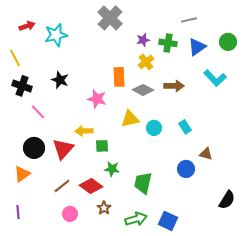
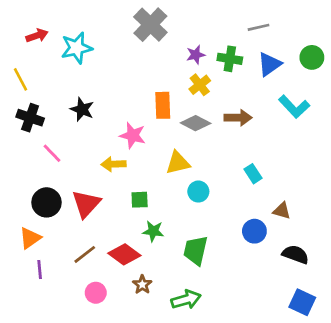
cyan circle: (154, 128) -> (198, 192), moved
yellow arrow: (84, 131) -> (114, 164), moved
black semicircle: (227, 200) -> (295, 254), moved, turned -102
purple line: (18, 212) -> (40, 269), moved
blue square: (168, 221) -> (302, 302), moved

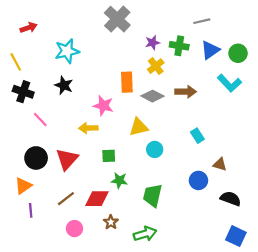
cyan star: (77, 48) -> (67, 51), moved
green circle: (312, 57) -> (238, 53), moved
red diamond: (124, 254) -> (97, 199), turned -35

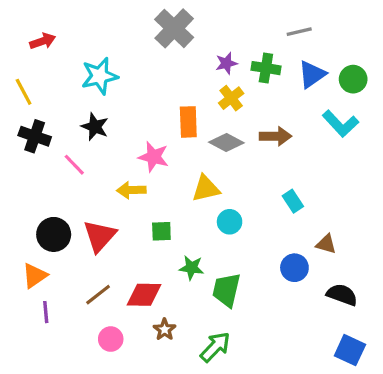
pink line: (40, 120) -> (74, 165), moved
green star: (119, 180) -> (192, 268), moved
green arrow: (145, 234) -> (215, 347), turned -30

